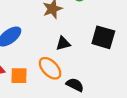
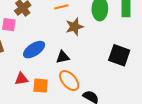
black triangle: (63, 43) -> (63, 57), moved

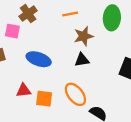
blue ellipse: (34, 50) -> (39, 59), turned 50
black triangle: (63, 57) -> (82, 60), moved

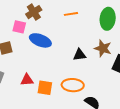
brown star: (84, 36) -> (103, 48), moved, turned 30
blue ellipse: (39, 59) -> (40, 40), moved
orange ellipse: (75, 94) -> (73, 85), turned -50

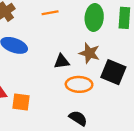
orange ellipse: (73, 85) -> (79, 84), moved

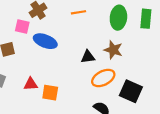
black square: (113, 72) -> (131, 91), moved
orange ellipse: (79, 84) -> (103, 78), turned -30

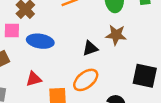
orange ellipse: (103, 78) -> (86, 80), moved
red triangle: (31, 84) -> (34, 79), moved

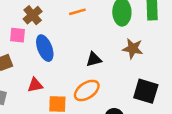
brown star: (116, 35) -> (133, 49), moved
blue ellipse: (40, 41) -> (45, 48), turned 55

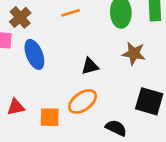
red triangle: (35, 85) -> (16, 107), moved

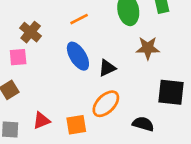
blue ellipse: (34, 54) -> (78, 56), moved

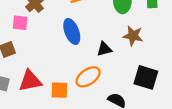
black triangle: (107, 68) -> (104, 49), moved
red triangle: (41, 121) -> (30, 81), size x1.5

